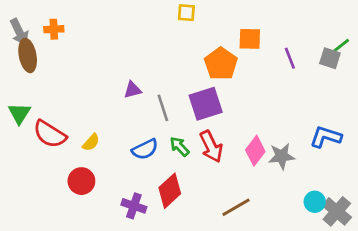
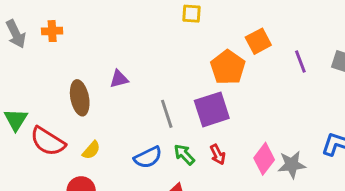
orange square: (250, 39) -> (258, 41), turned -30
brown ellipse: (28, 55) -> (80, 98), moved
purple triangle: (133, 90) -> (119, 79), moved
red arrow: (211, 147) -> (218, 154), size x0.6

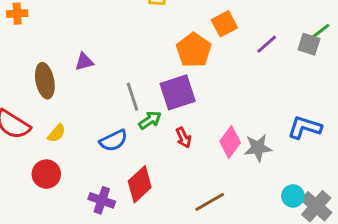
purple line: (300, 62) -> (267, 44), turned 70
green arrow: (184, 154) -> (150, 120), moved, turned 100

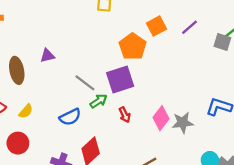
purple line: (267, 44) -> (189, 27), moved
gray line: (132, 97) -> (85, 83), turned -35

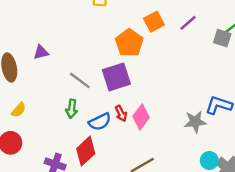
green arrow: (99, 101) -> (72, 109), moved, turned 132
blue semicircle: (70, 117) -> (100, 122), moved
pink diamond: (161, 118) -> (141, 117), moved
gray star: (183, 123) -> (195, 122), moved

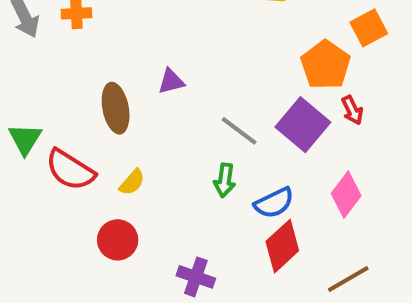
purple square: (116, 77) -> (303, 125), turned -32
red arrow: (121, 113) -> (352, 110), moved
red diamond: (86, 151) -> (282, 246), moved

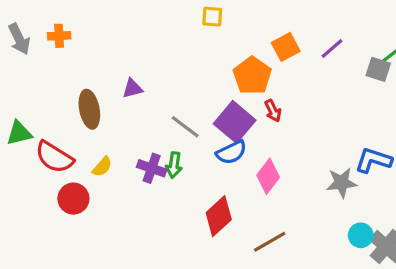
green triangle: (25, 139) -> (19, 133), turned 44
blue semicircle: (274, 203) -> (231, 152), moved
red circle: (118, 240) -> (73, 199), moved
purple cross: (196, 277) -> (152, 168), moved

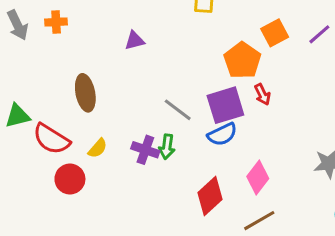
purple triangle: (132, 88) -> (135, 40), moved
purple square: (235, 122) -> (225, 105), turned 33
pink diamond: (268, 176) -> (258, 178), moved

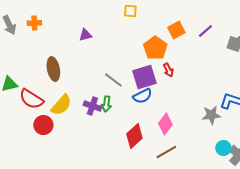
yellow semicircle: (98, 148) -> (61, 105), size x1.6

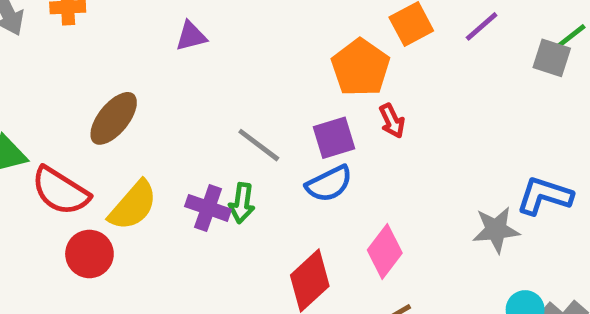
brown ellipse: (53, 69) -> (114, 118), turned 50
purple square: (144, 77) -> (334, 138), size x0.7

